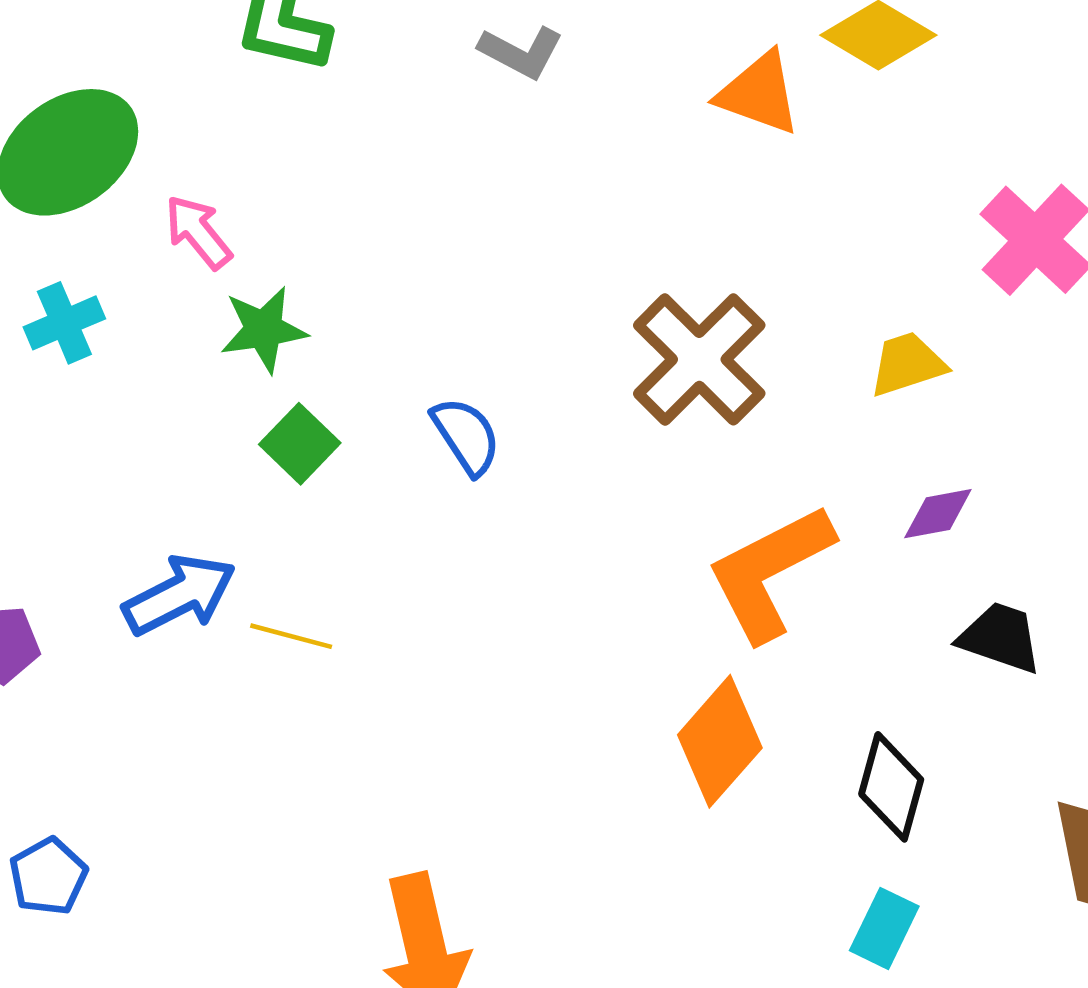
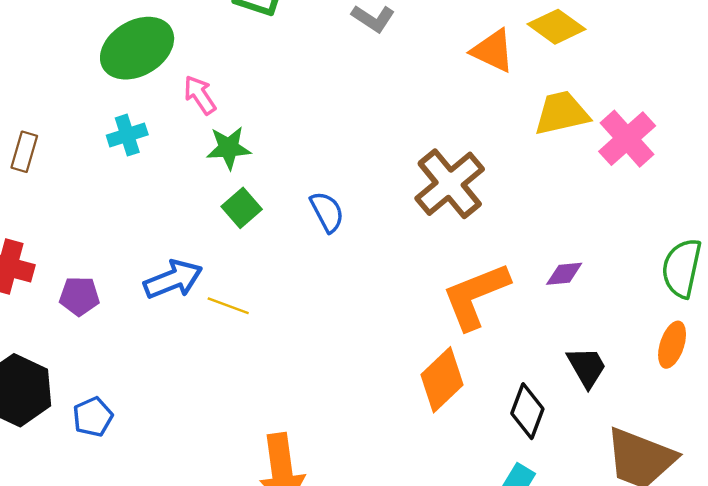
yellow trapezoid: (907, 364) -> (562, 113), moved, size x1.4
black trapezoid: (1000, 638) -> (587, 367), moved, turned 36

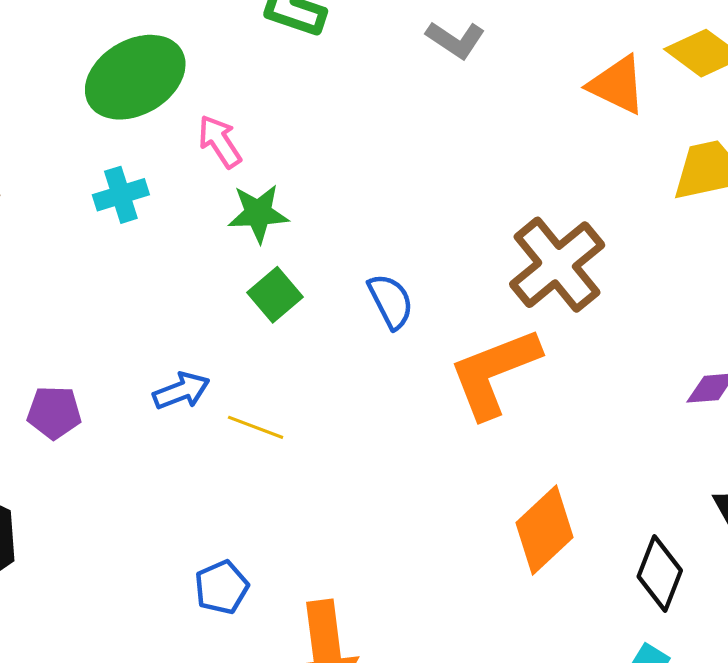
blue arrow: (173, 279) -> (181, 391), size x0.7
orange L-shape: (476, 296) -> (494, 373), moved
blue pentagon: (93, 417) -> (222, 587), moved

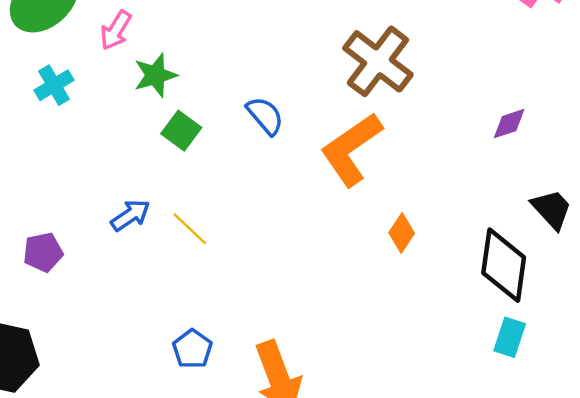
pink arrow: (220, 141) -> (116, 30), turned -102
yellow line: (256, 427) -> (190, 229), turned 36
orange diamond: (544, 530) -> (402, 233), moved, size x0.6
black diamond: (660, 574) -> (504, 265), size x1.4

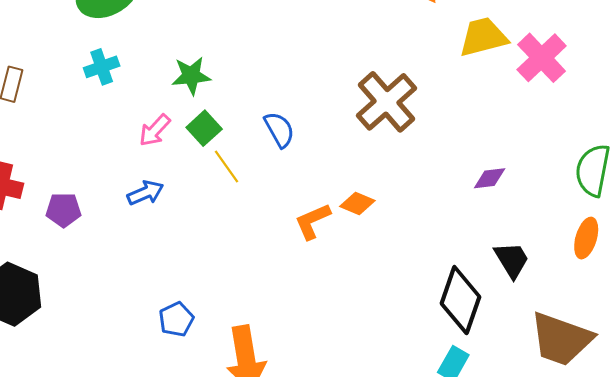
pink arrow: (116, 30) -> (155, 130), moved
orange L-shape: (351, 149) -> (313, 221), moved, size x0.6
yellow line: (190, 229) -> (226, 167), moved
orange diamond: (402, 233) -> (357, 204), moved, turned 68

